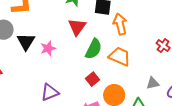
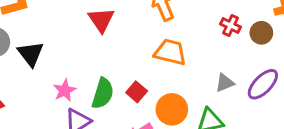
pink star: (48, 48) -> (65, 90), moved
green semicircle: (94, 49) -> (103, 93), moved

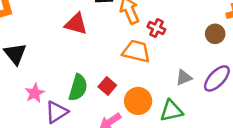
red triangle: (101, 20) -> (76, 24), turned -40
red cross: (230, 26) -> (156, 28), moved
pink star: (65, 90) -> (35, 93), moved

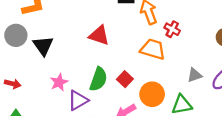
red triangle: (76, 24) -> (99, 35), moved

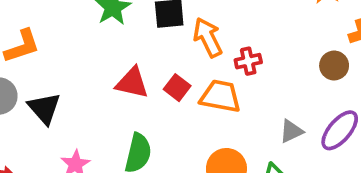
red cross: (172, 29) -> (248, 61), turned -35
red square: (125, 79) -> (177, 88), moved

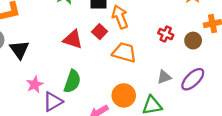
red cross: (248, 61) -> (166, 34), moved, turned 32
red square: (177, 88) -> (100, 32), moved

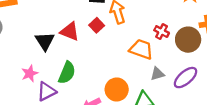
brown circle: (193, 41) -> (188, 40), size x1.5
black triangle: (19, 50) -> (45, 41), moved
orange trapezoid: (124, 52) -> (141, 49), moved

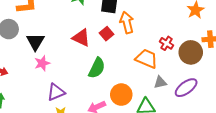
black triangle: (45, 41) -> (35, 42), moved
pink star: (30, 73) -> (42, 63), moved
green semicircle: (67, 73) -> (97, 68), moved

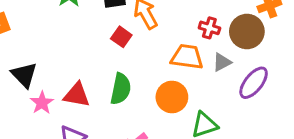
red triangle: (81, 38) -> (77, 95), moved
gray triangle: (160, 82) -> (222, 62), moved
orange circle: (121, 95) -> (172, 97), moved

